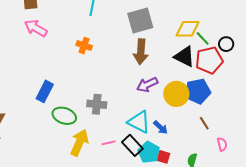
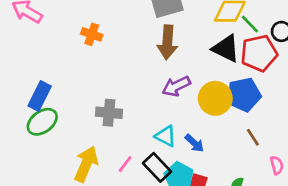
green ellipse: (64, 116) -> (42, 122), moved, turned -55
cyan triangle: (139, 122) -> (166, 136), size x0.7
pink line: (109, 143) -> (125, 164), turned -40

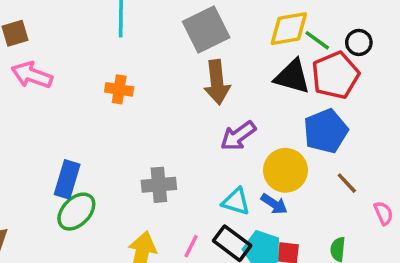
yellow circle: (215, 98) -> (285, 170), moved

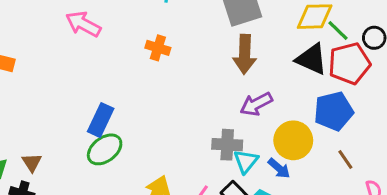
gray cross: (159, 185) -> (227, 145), moved
cyan triangle: (236, 202) -> (246, 161), turned 44

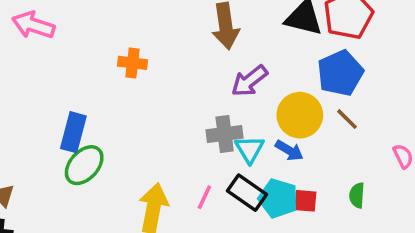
orange cross: (158, 48) -> (133, 63), moved
brown line: (345, 159) -> (347, 119), moved

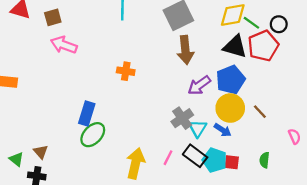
blue pentagon: (340, 73) -> (230, 80), moved
gray cross: (225, 134) -> (182, 118), turned -30

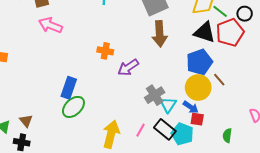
purple arrow: (199, 85) -> (128, 67), moved
brown line: (260, 112) -> (219, 80), moved
red square: (232, 162) -> (197, 119), moved

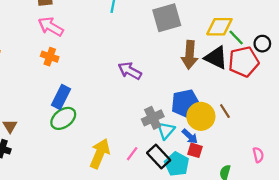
brown arrow: (160, 34) -> (190, 55), moved
orange cross: (105, 51) -> (50, 57), moved
blue pentagon: (199, 62) -> (186, 104), moved
purple arrow: (128, 67) -> (130, 71), moved, turned 55

